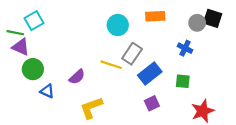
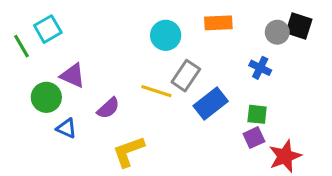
green line: (15, 33) -> (22, 46), turned 49
purple triangle: (21, 47) -> (73, 76), moved
purple square: (152, 103) -> (254, 138), moved

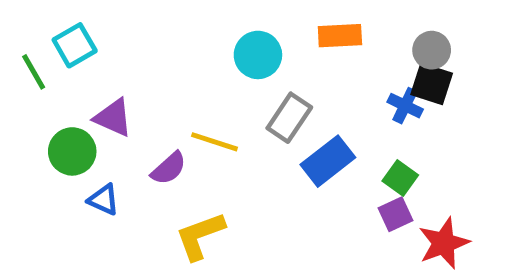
black square: (299, 26) -> (432, 84), moved
yellow line: (156, 91) -> (215, 142), moved
green square: (257, 114) -> (400, 178), turned 30

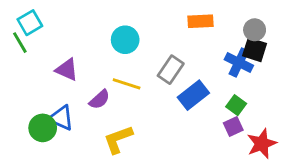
cyan square: (75, 45) -> (30, 23), moved
cyan circle: (258, 55) -> (125, 40), moved
blue cross: (405, 106) -> (239, 62), size x1.4
green circle: (72, 151) -> (43, 128), moved
blue triangle: (104, 200) -> (61, 118), size x1.4

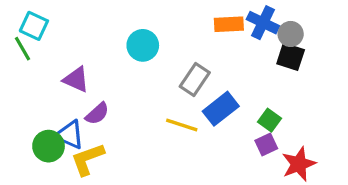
cyan square: (30, 23) -> (34, 26), turned -35
blue cross: (239, 62) -> (263, 23), moved
yellow line: (127, 84) -> (182, 125), moved
purple semicircle: (100, 99) -> (97, 114), moved
yellow L-shape: (118, 139) -> (88, 159), moved

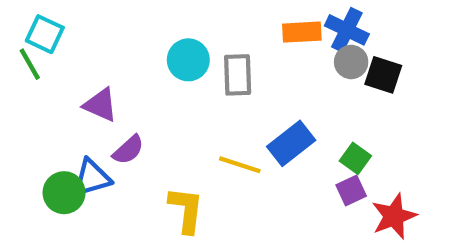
gray circle: (291, 34) -> (351, 62), moved
gray rectangle: (195, 79) -> (238, 75), moved, turned -36
blue triangle: (70, 135) -> (92, 178), turned -40
yellow L-shape: (88, 159) -> (186, 210), moved, turned 117

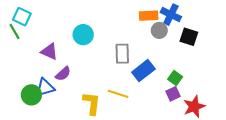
cyan circle: (188, 60) -> (83, 35), moved
gray circle: (351, 62) -> (159, 30), moved
gray rectangle: (238, 75) -> (122, 54), moved
yellow line: (240, 165) -> (118, 94), moved

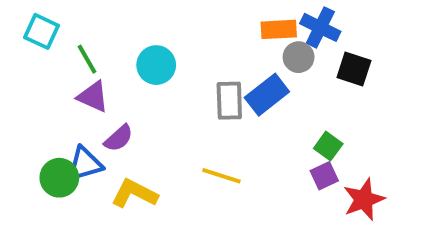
green line: (14, 31) -> (87, 59), moved
blue rectangle: (143, 71) -> (267, 95), moved
yellow L-shape: (92, 103) -> (134, 194), moved, turned -70

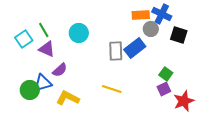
cyan square: (42, 31) -> (24, 39), moved, turned 30

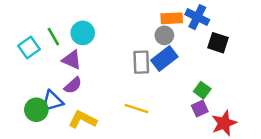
gray circle: (151, 29) -> (164, 35), moved
cyan circle: (79, 33) -> (83, 33), moved
purple triangle: (47, 49) -> (72, 60), moved

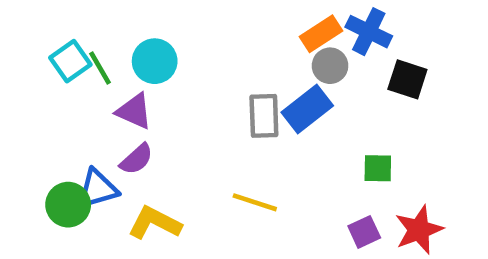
orange rectangle: (172, 18) -> (321, 34), turned -30
gray circle: (164, 35) -> (330, 66), moved
cyan square: (29, 48) -> (70, 61), moved
green square: (202, 90) -> (378, 168), turned -35
purple square: (200, 108) -> (364, 232), moved

